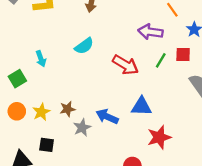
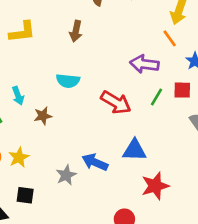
cyan semicircle: (84, 46) -> (68, 81), turned 42
brown star: (68, 109) -> (43, 116), moved

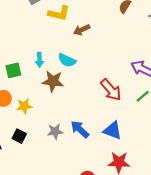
brown arrow: (76, 31) -> (82, 30), moved, turned 35
cyan semicircle: (68, 81) -> (67, 60), moved
brown star: (43, 116) -> (53, 81), size x1.5

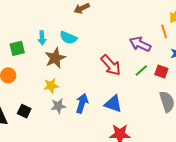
brown star: (53, 81) -> (55, 58), turned -30
yellow star: (24, 106) -> (51, 86), moved
blue arrow: (80, 129) -> (82, 103), turned 66

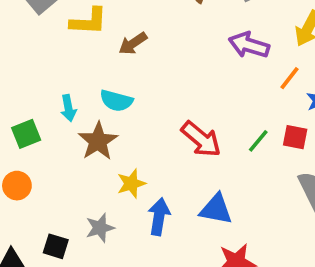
orange line: (164, 31) -> (290, 78), moved, turned 64
purple arrow: (140, 44) -> (249, 45), moved
yellow star: (51, 86) -> (131, 184), moved
gray star: (58, 106) -> (100, 228), moved

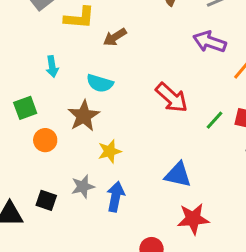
cyan arrow: (68, 108) -> (52, 67), moved
red arrow: (201, 139) -> (172, 98), moved
orange circle: (17, 186) -> (45, 140), moved
blue arrow: (159, 217) -> (116, 197), moved

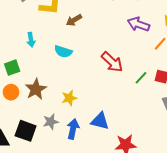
brown star: (84, 116) -> (36, 89), moved
orange circle: (45, 140) -> (11, 92), moved
blue triangle: (178, 175) -> (100, 121), moved
black square: (46, 200) -> (26, 131), size x1.5

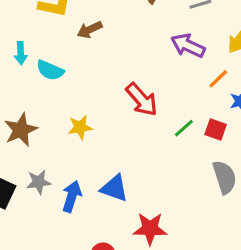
cyan semicircle: (63, 51) -> (50, 70), moved
yellow star: (69, 98) -> (80, 127), moved

